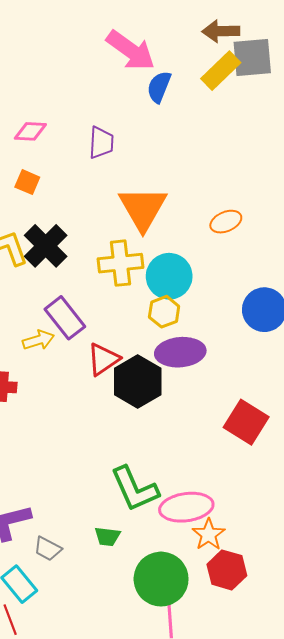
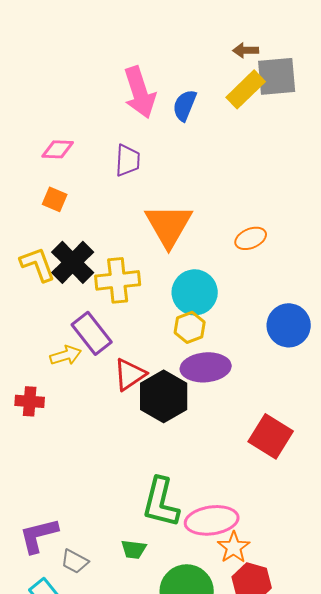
brown arrow: (221, 31) -> (246, 50), size x0.7
pink arrow: (131, 50) -> (140, 92), moved, turned 36
yellow cross: (121, 263) -> (118, 280), moved
green L-shape: (135, 489) -> (161, 502), turned 38

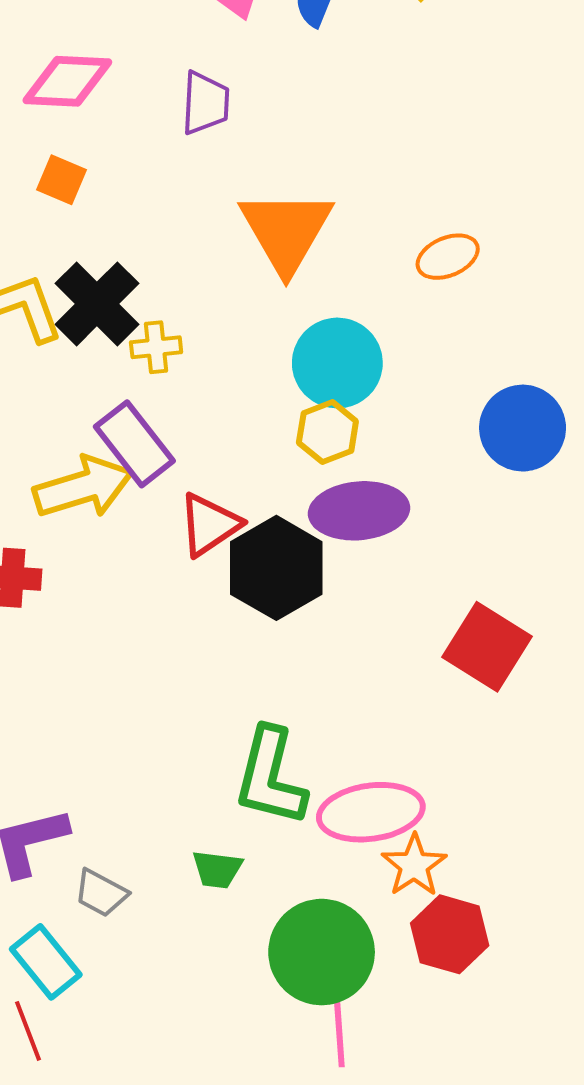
pink diamond: (58, 149) -> (67, 81), size x1.4
yellow cross: (118, 280) -> (156, 347), moved, size x0.6
yellow arrow: (66, 355) -> (83, 487), size x1.6

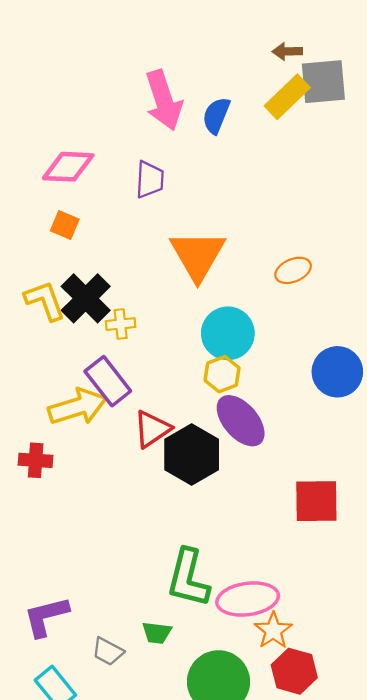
purple ellipse: (359, 511) -> (241, 421), turned 54
red square: (487, 647) -> (316, 501), turned -33
gray trapezoid: (101, 893) -> (108, 651), moved

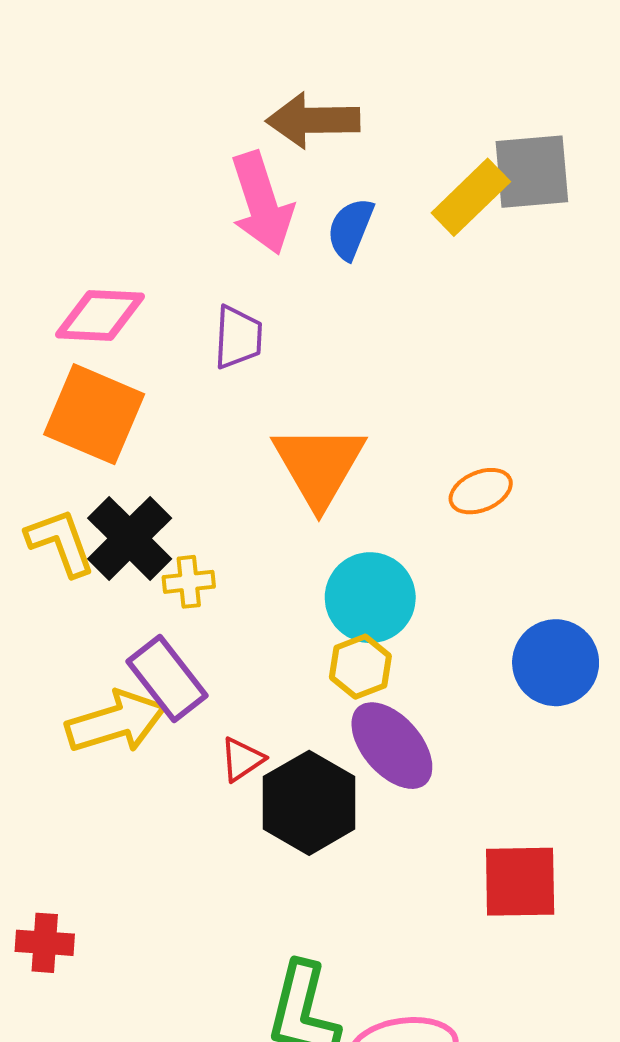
brown arrow: (287, 51) -> (313, 120), moved, size x1.8
orange square: (65, 225) -> (94, 414), size x2.0
red triangle: (152, 429) -> (242, 759), size x0.7
red cross: (36, 460) -> (45, 943), moved

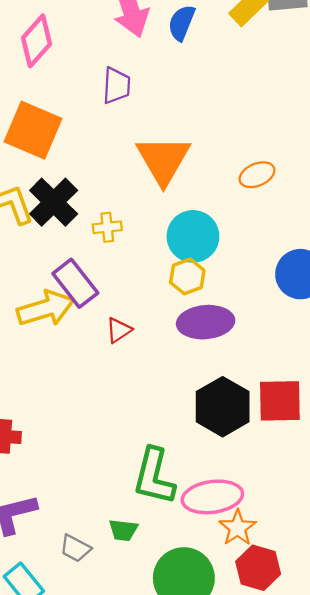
pink diamond: (100, 316) -> (36, 41), moved, turned -51
yellow cross: (189, 582) -> (107, 227), moved
purple ellipse: (392, 746) -> (206, 322), turned -54
black hexagon: (309, 803) -> (223, 407), moved

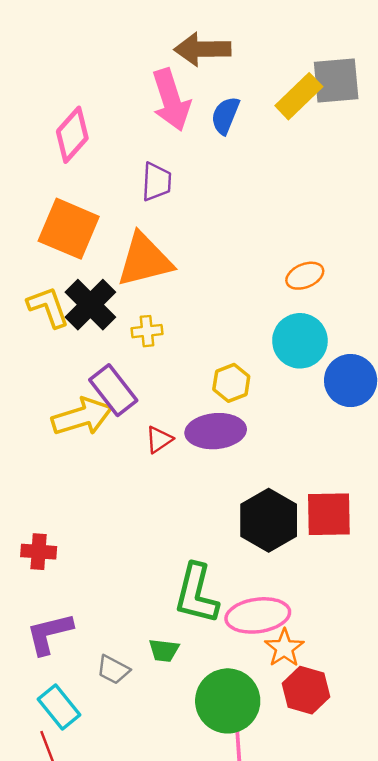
orange triangle: (163, 160) -> (145, 260), moved, turned 46
cyan circle: (193, 236) -> (300, 341), moved
purple ellipse: (206, 322) -> (216, 431), moved

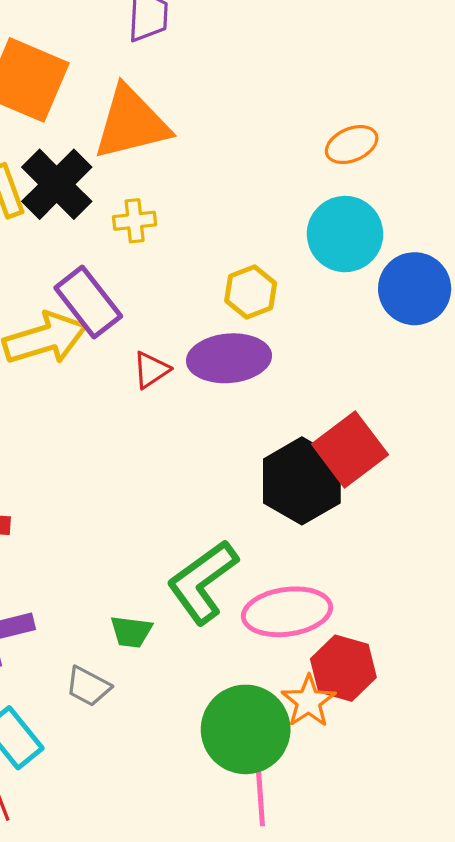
red square: (329, 514) -> (350, 449), moved, turned -36
green L-shape: (196, 594) -> (202, 582), turned 40
orange star: (284, 648) -> (309, 701), moved
green trapezoid: (164, 650) -> (131, 632), moved
red hexagon: (306, 690) -> (343, 668), moved

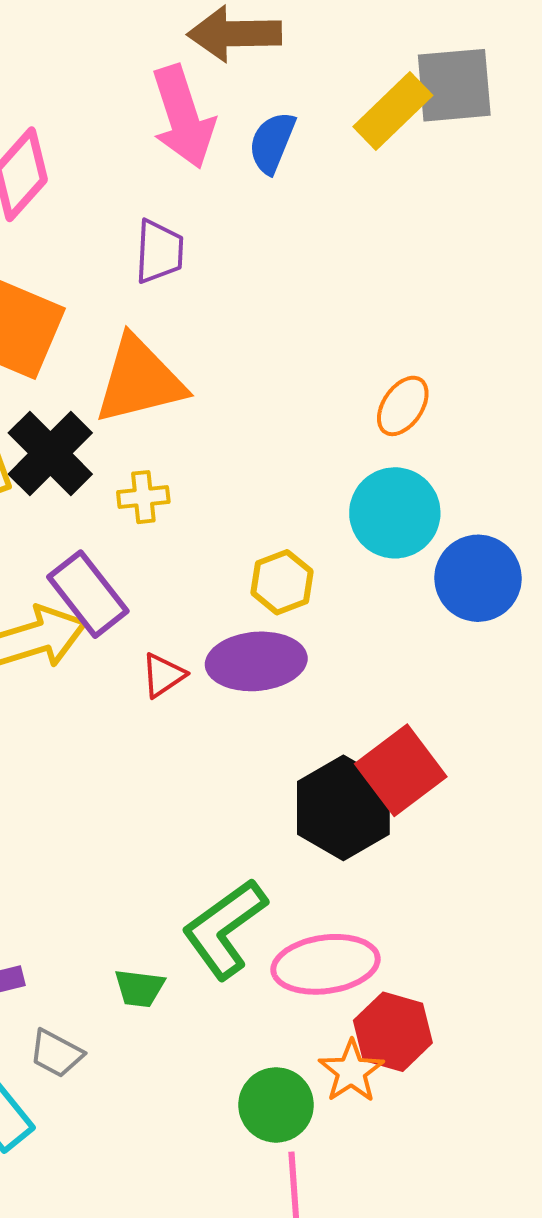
orange ellipse: (352, 145) -> (403, 406), turned -33
gray trapezoid: (88, 686) -> (56, 1053), moved
green circle: (246, 729) -> (276, 1105), size x0.7

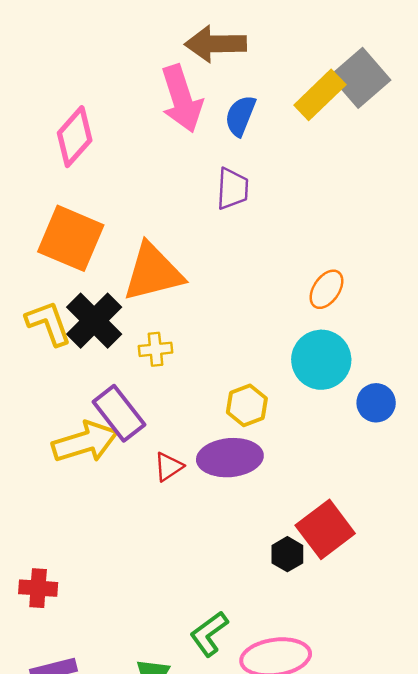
gray square: (454, 85) -> (360, 78), turned -36
purple trapezoid: (159, 252) -> (233, 189), moved
blue circle: (478, 578) -> (376, 403), size x0.7
black hexagon: (343, 808) -> (287, 554), size x0.5
green L-shape: (225, 929) -> (209, 634), size x0.7

